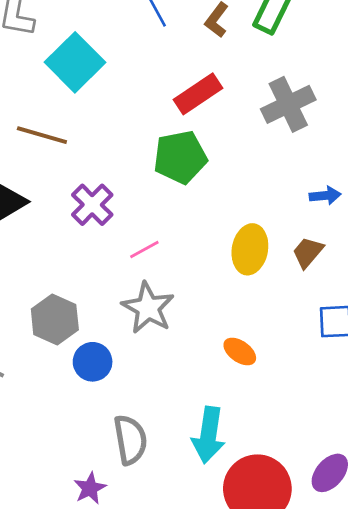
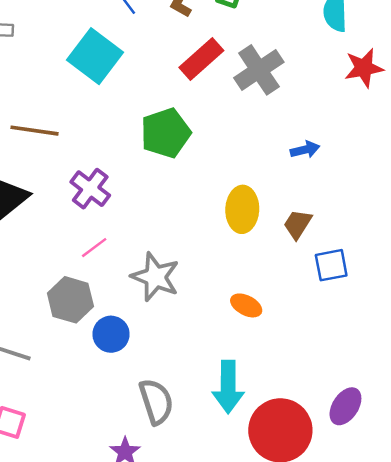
cyan square: (75, 62) -> (95, 56), moved
red rectangle: (198, 94) -> (201, 59), moved
pink line: (144, 249) -> (94, 248), moved
brown trapezoid: (308, 252) -> (298, 224), moved

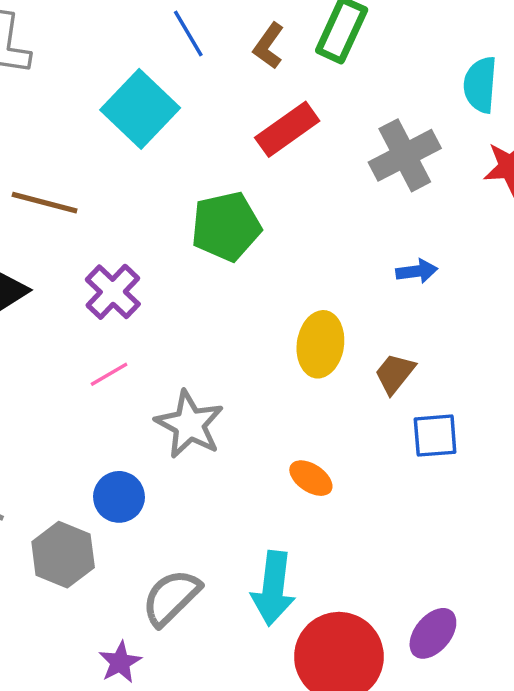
gray cross: (259, 70) -> (405, 155), moved
gray hexagon: (70, 300) -> (63, 555), moved
gray semicircle: (156, 402) -> (171, 597), turned -123

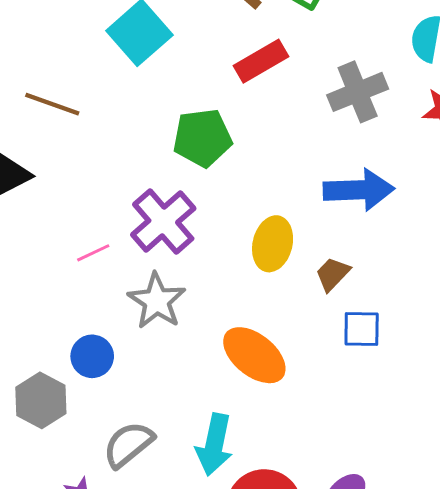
blue arrow: (417, 271) -> (359, 190), size x2.0
purple cross: (113, 292) -> (163, 222), moved, size x1.4
orange ellipse: (311, 478) -> (254, 355), size x1.8

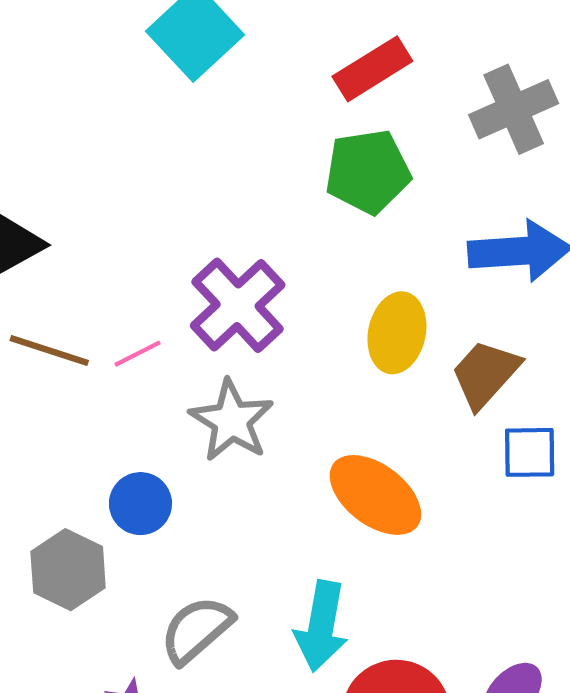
brown line: (52, 104) -> (49, 350), moved
green pentagon: (202, 138) -> (368, 172), moved
brown trapezoid: (333, 274) -> (485, 374), size x1.4

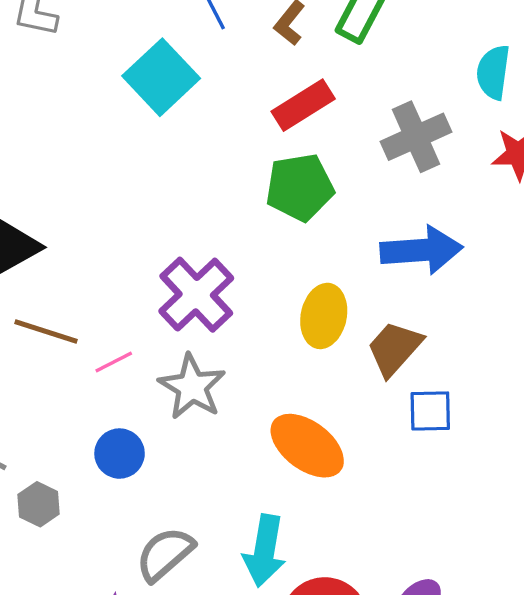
pink line: (138, 354) -> (114, 362), moved
gray hexagon: (68, 570) -> (39, 504), moved, size x0.7

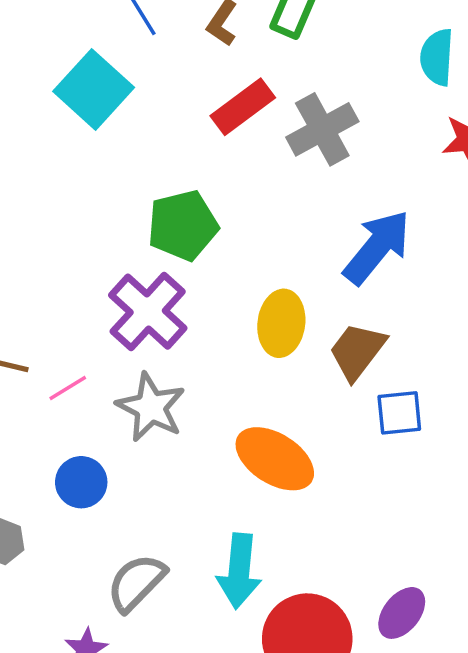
gray cross: (416, 137) -> (322, 129), moved
green pentagon: (300, 187) -> (183, 225), moved
blue arrow: (421, 250) -> (377, 247), turned -42

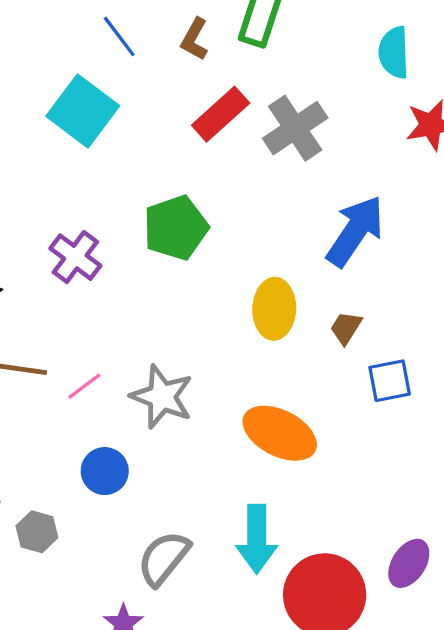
purple cross: (148, 312) -> (75, 257), moved, size x0.7
brown trapezoid: (357, 351) -> (346, 328), size x0.6

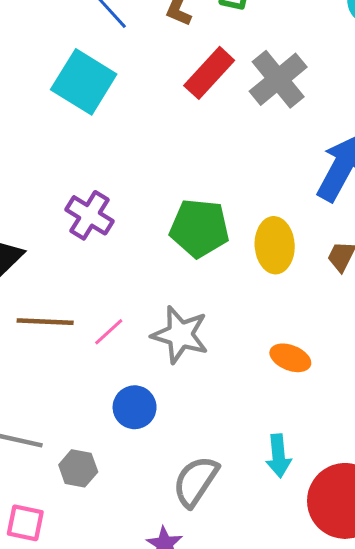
green pentagon: (176, 228) -> (199, 228), moved, turned 30
orange ellipse: (280, 433) -> (290, 358), size x0.6
cyan arrow: (257, 539) -> (278, 456), size x0.7

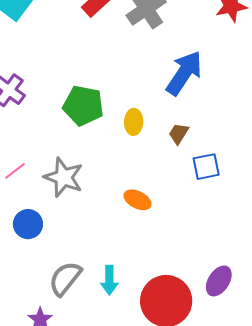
yellow ellipse: (275, 245) -> (134, 122), size x0.7
cyan arrow: (278, 456) -> (109, 280), moved

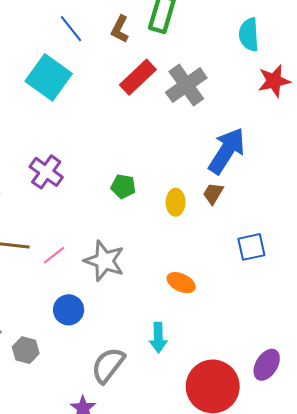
green pentagon: (83, 106) -> (123, 186), size x0.6
brown trapezoid: (179, 134) -> (213, 193), moved
cyan arrow: (109, 280) -> (158, 338), moved

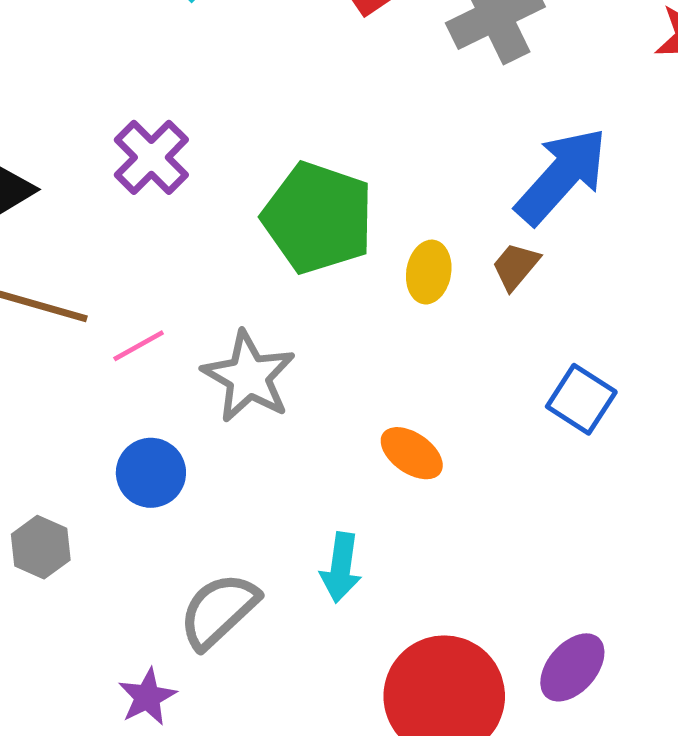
green pentagon: (123, 186) -> (318, 218), size x2.0
blue square: (251, 247) -> (581, 399), turned 36

